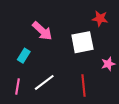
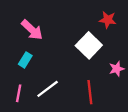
pink arrow: (42, 31) -> (32, 30), moved
white square: (82, 42) -> (89, 45), turned -35

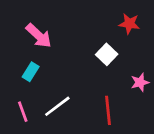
white square: (89, 45) -> (107, 54), size x0.7
pink line: (19, 93) -> (23, 112), turned -30

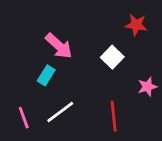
pink arrow: (39, 36) -> (59, 46), moved
cyan rectangle: (31, 72) -> (46, 75), moved

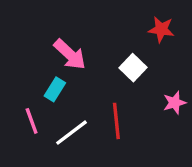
red line: (114, 116) -> (116, 121), moved
pink line: (24, 118) -> (32, 121), moved

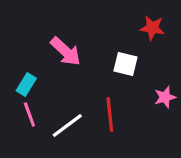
white square: (133, 68) -> (126, 64), turned -30
cyan rectangle: (55, 89) -> (26, 85), moved

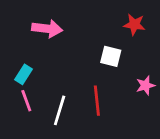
pink arrow: (66, 51) -> (47, 29), moved, turned -36
white line: (67, 125) -> (60, 110), turned -36

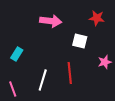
pink arrow: (47, 29) -> (51, 21), moved
pink line: (26, 101) -> (13, 89), moved

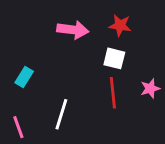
red star: (97, 18) -> (120, 25), moved
red line: (70, 73) -> (113, 93), moved

